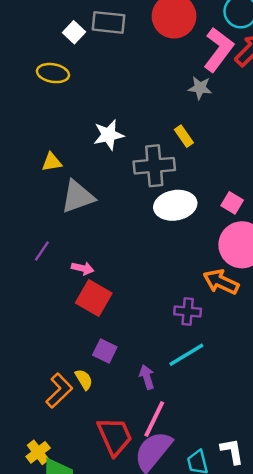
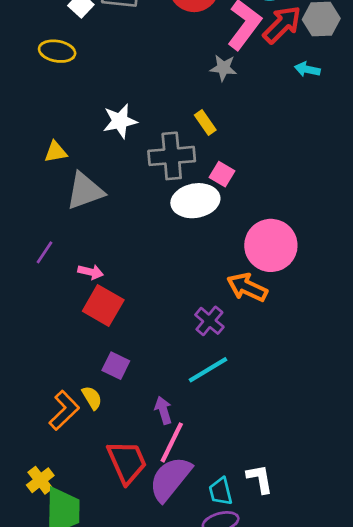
pink square: (232, 203) -> (222, 174), moved
purple cross: (188, 312) -> (209, 321), turned 35
purple arrow: (147, 377) -> (163, 410), moved

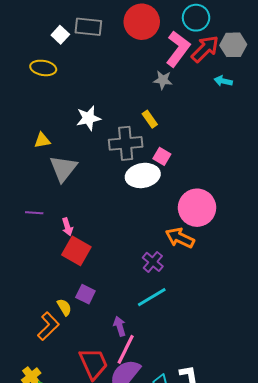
gray triangle: (85, 191) -> (63, 168), turned -32
purple line: (44, 252) -> (34, 213), turned 60
pink arrow: (91, 272) -> (67, 227), turned 60
yellow semicircle: (92, 398) -> (64, 307), moved

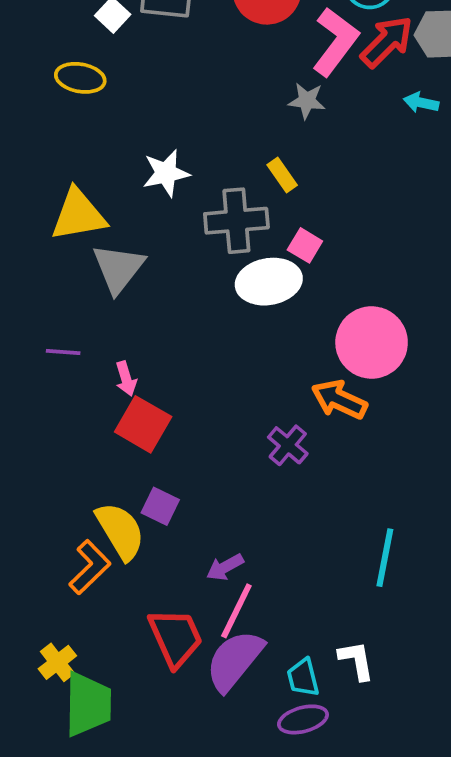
yellow triangle: (42, 140) -> (78, 215), size x1.8
cyan line: (152, 297) -> (385, 558), moved, turned -48
yellow semicircle: (64, 307) -> (120, 531), size x1.8
purple arrow: (120, 326) -> (225, 567), turned -102

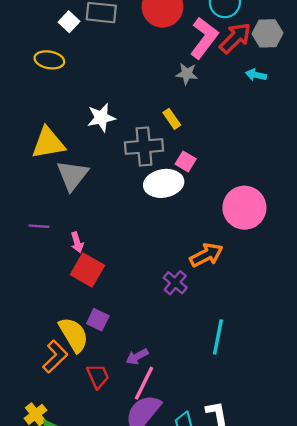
pink circle: (372, 342) -> (244, 208), moved
orange arrow: (339, 400) -> (206, 255), turned 128
cyan line: (385, 558) -> (218, 337), moved
red trapezoid: (175, 638) -> (98, 376), moved, size x0.7

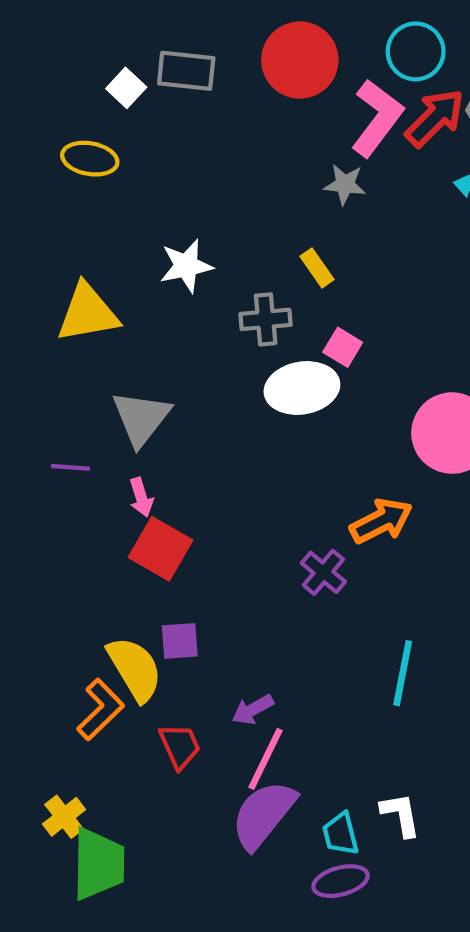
gray cross: (144, 146) -> (266, 319), size x0.7
gray triangle: (72, 175) -> (141, 418), moved
purple square: (98, 320) -> (180, 641), turned -30

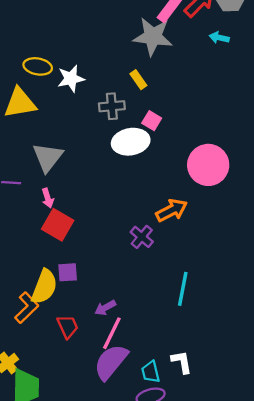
yellow ellipse: (90, 159) -> (38, 66), moved
gray star: (345, 184) -> (153, 37), size x1.8
yellow semicircle: (135, 669) -> (44, 287), turned 52

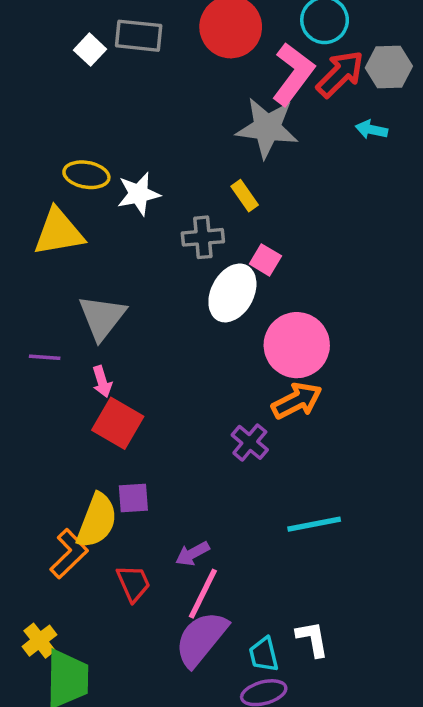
white ellipse: (131, 142) -> (232, 293), turned -52
pink circle: (208, 165) -> (297, 345), moved
cyan line: (183, 289) -> (314, 524), turned 68

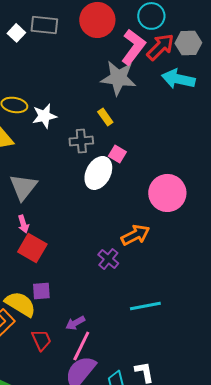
cyan arrow: (371, 130) -> (178, 79), size x1.8
pink circle: (297, 345) -> (167, 193), moved
yellow semicircle: (97, 521) -> (20, 304), turned -80

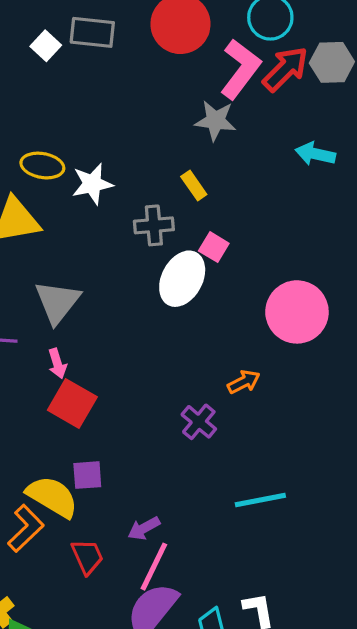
gray star: (118, 78) -> (215, 121), size x0.7
cyan arrow: (178, 79) -> (315, 154), moved, size x0.7
orange arrow: (135, 235) -> (244, 382), size x0.7

